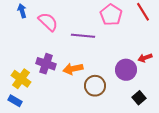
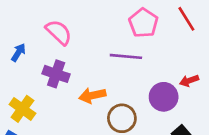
blue arrow: (22, 11) -> (18, 52), moved, turned 48
purple line: (83, 36) -> (126, 56), moved
purple cross: (46, 64) -> (56, 74), moved

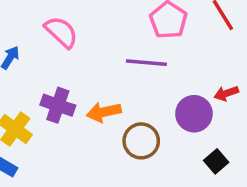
purple cross: (56, 74) -> (58, 105), moved

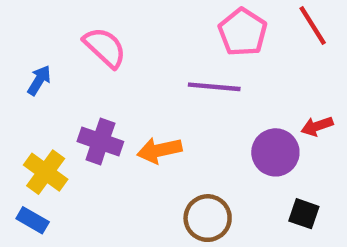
brown circle: (141, 141) -> (208, 218), moved
black square: (216, 161) -> (304, 214), turned -30

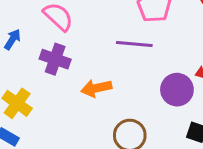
purple cross: (100, 141) -> (55, 59), moved

